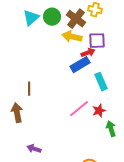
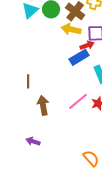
brown arrow: (17, 113) -> (43, 105), moved

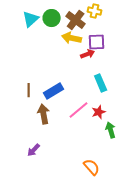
blue rectangle: (79, 57) -> (54, 91), moved
purple arrow: (33, 141) -> (34, 150), turned -64

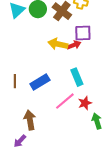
yellow arrow: (72, 38) -> (58, 44), moved
cyan rectangle: (101, 83) -> (77, 77), moved
brown arrow: (44, 114) -> (30, 120), moved

